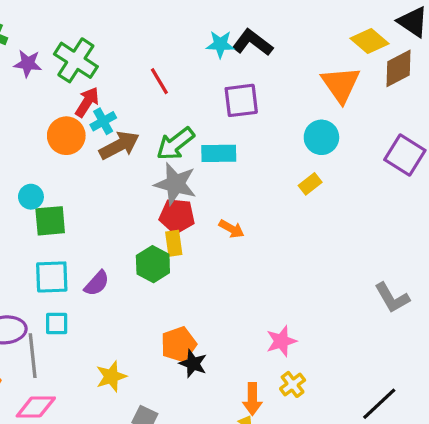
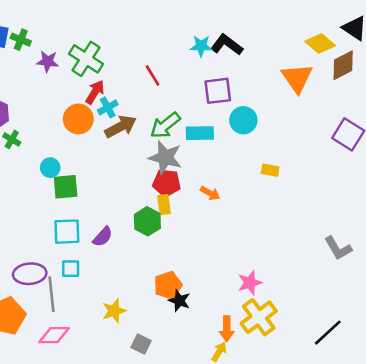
cyan circle: (321, 137) -> (243, 120), moved
yellow rectangle: (310, 184) -> (270, 170), moved, turned 48
yellow cross: (293, 384) -> (259, 317), size x1.8

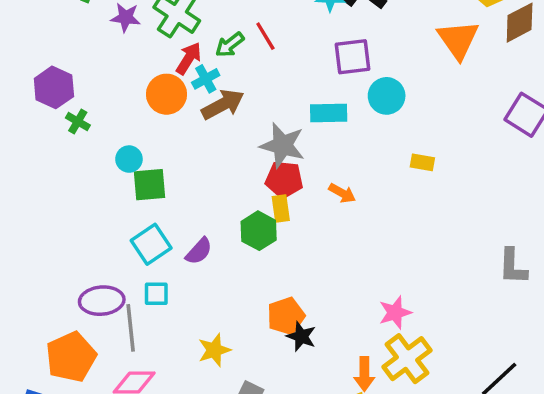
green arrow: (165, 125) -> (230, 45), moved, size x0.7
cyan square: (67, 232) -> (151, 244), turned -32
gray L-shape: (338, 248) -> (513, 266), turned 32

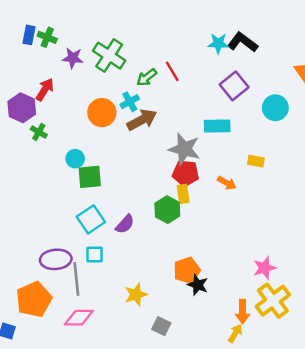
purple square: (352, 57) -> (234, 86), turned -32
red arrow: (189, 58) -> (45, 90), moved
cyan circle: (387, 96) -> (275, 108), moved
yellow rectangle: (422, 162) -> (256, 161), moved

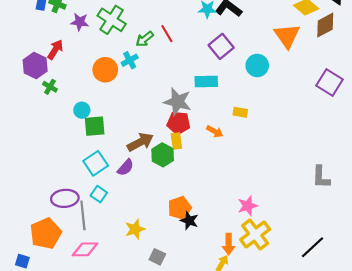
brown arrow: (142, 120) -> (140, 142), moved
cyan square: (95, 255) -> (99, 194), turned 35

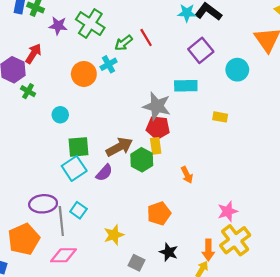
green square: (95, 126) -> (78, 147), moved
orange arrow: (215, 131) -> (187, 175), moved, turned 35
cyan square: (99, 194) -> (78, 210), moved
black star: (189, 221) -> (169, 252), moved

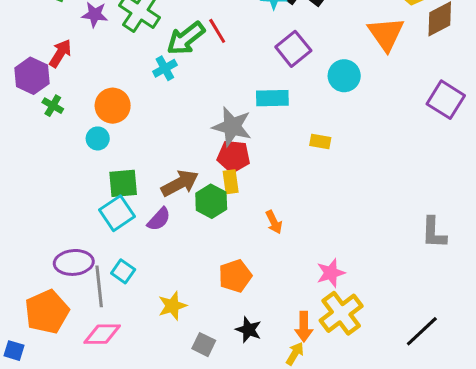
green arrow: (124, 43) -> (186, 38), size x1.5
orange circle: (84, 74) -> (113, 106), moved

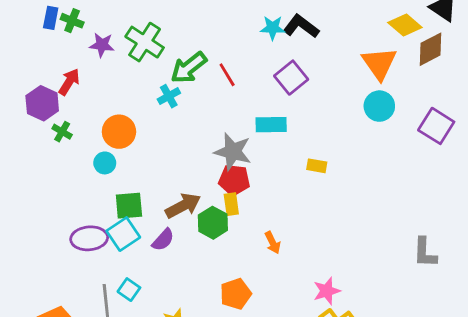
red line: (217, 31) -> (227, 75), moved
cyan circle: (344, 76) -> (379, 106), moved
purple ellipse: (74, 262) -> (89, 238), moved

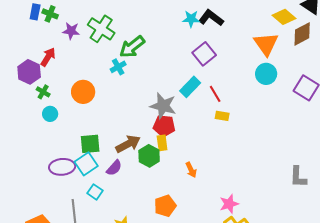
red line: (227, 75) -> (215, 94), moved
cyan rectangle: (271, 125) -> (190, 87), turned -45
cyan circle: (105, 163) -> (50, 114), moved
cyan square: (129, 290) -> (95, 192), moved

